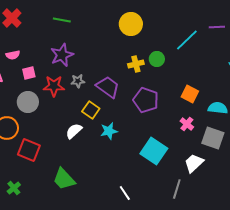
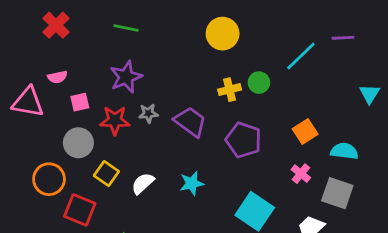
orange square: (190, 94) -> (305, 132), turned 30
yellow square: (91, 110) -> (106, 174), moved

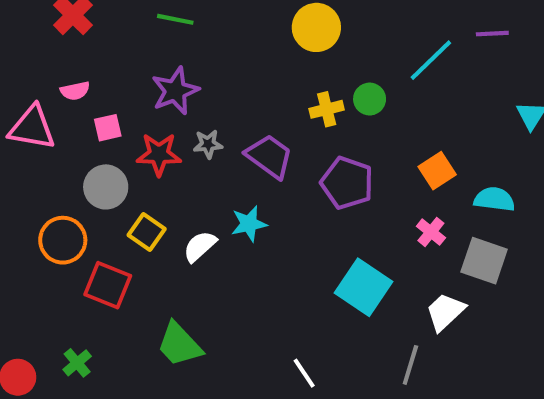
cyan star: (192, 183) -> (249, 224), moved

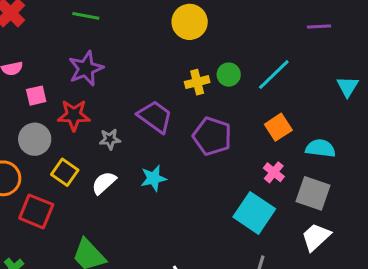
cyan line: (431, 60) -> (274, 75), moved
gray star: (208, 144) -> (110, 139), moved
cyan star: (249, 224) -> (153, 178), moved
cyan square: (363, 287) -> (254, 213), moved
white trapezoid: (445, 312) -> (316, 237), moved

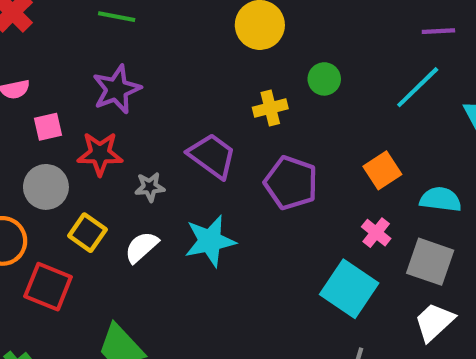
green circle: (229, 75) -> (324, 79), moved
cyan line: (274, 75) -> (418, 87), moved
cyan star: (153, 178) -> (210, 241), size x1.4

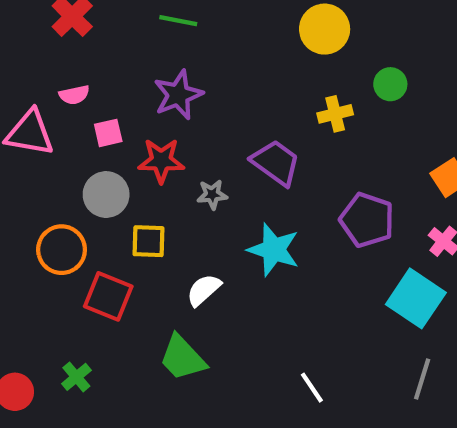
purple pentagon: (291, 183) -> (367, 220), moved
yellow square: (87, 233) -> (149, 241), turned -33
cyan star: (210, 241) -> (274, 250), turned 30
white semicircle: (141, 247) -> (204, 290), moved

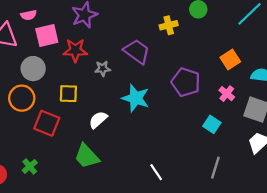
pink square: (108, 133) -> (47, 36), size x1.5
gray circle: (106, 195) -> (33, 69), moved
cyan square: (416, 298) -> (212, 124), size x0.6

